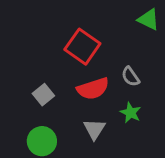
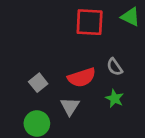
red square: (82, 47) -> (90, 22), moved, turned -32
gray triangle: (94, 129) -> (70, 106), moved

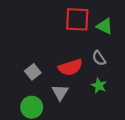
green triangle: (130, 17) -> (105, 26), moved

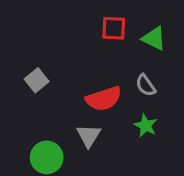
red square: (77, 19) -> (114, 28), size x0.7
gray square: (33, 72) -> (37, 80), moved

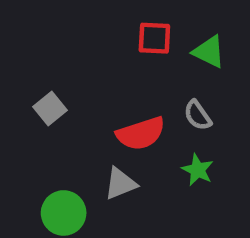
gray triangle: (89, 136) -> (120, 183), turned 36

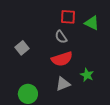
gray semicircle: (198, 115) -> (61, 37), moved
gray triangle: (120, 183) -> (63, 84), moved

